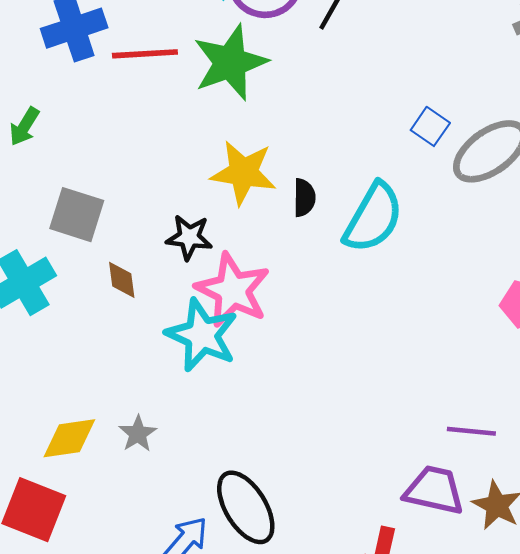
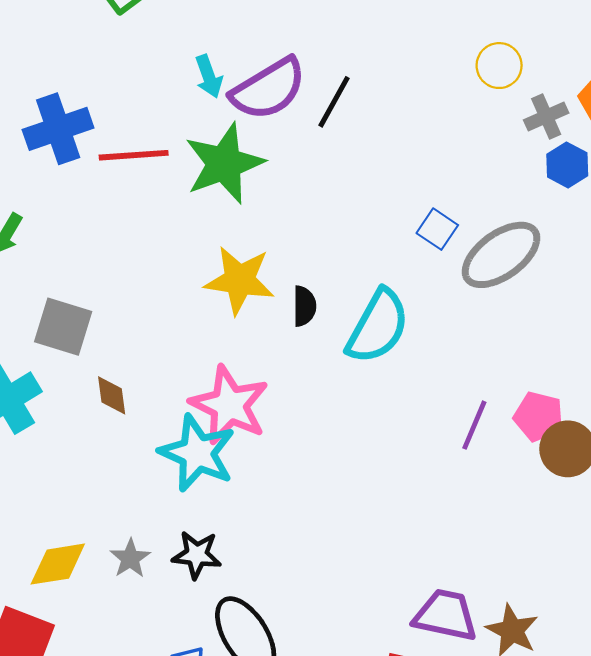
black star: (189, 237) -> (197, 555), moved
purple line: (471, 431) -> (474, 425), moved, turned -72

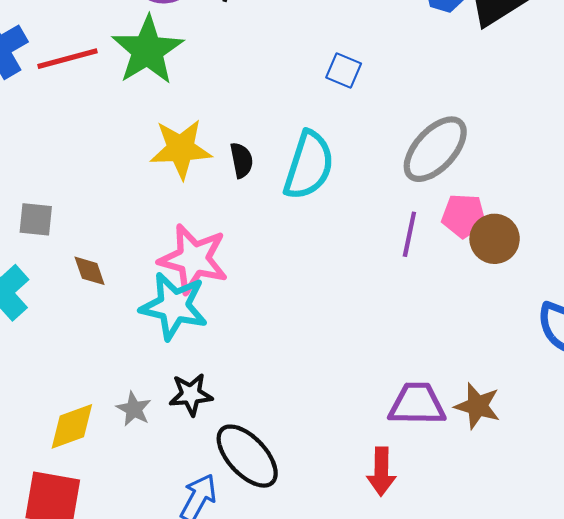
gray ellipse: (501, 255) -> (435, 149), moved
gray square: (63, 327) -> (36, 219), size x0.7

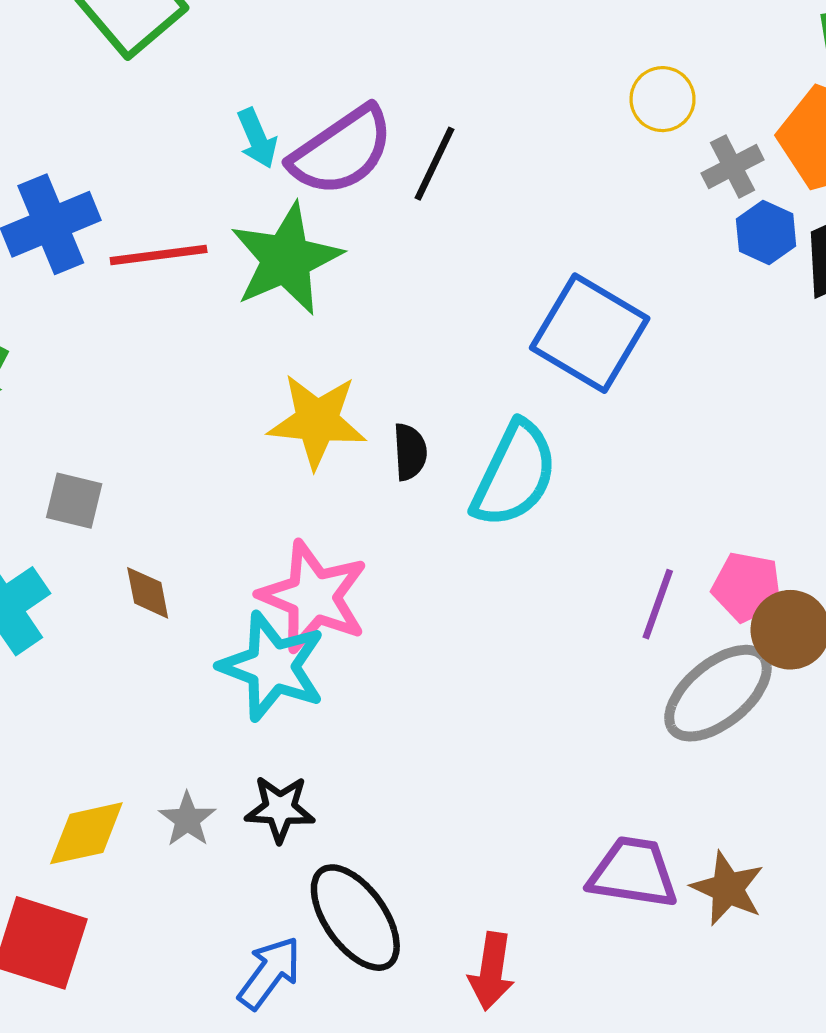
blue square: (344, 71) -> (590, 333), size x2.0
gray ellipse: (435, 149) -> (718, 693), moved
red arrow: (381, 472) -> (491, 971), moved

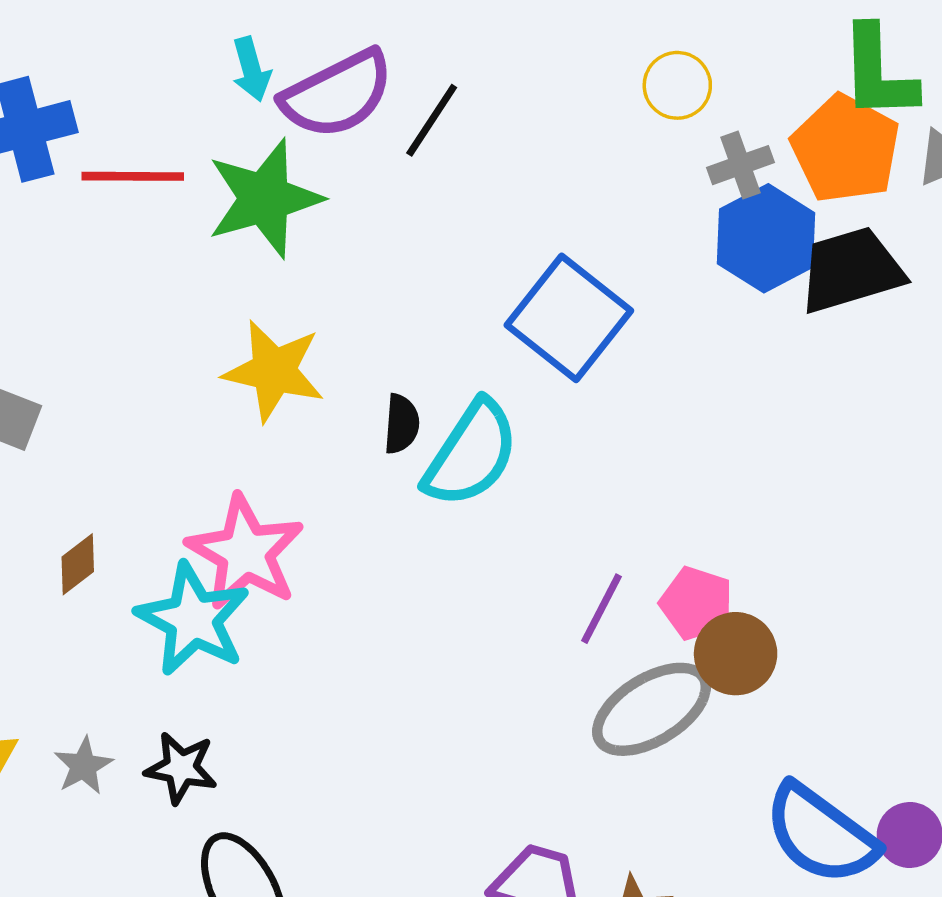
blue hexagon: (766, 232) -> (766, 238), size x1.6
black semicircle: (410, 452) -> (402, 424), moved
brown diamond: (148, 593) -> (78, 564), moved, turned 56

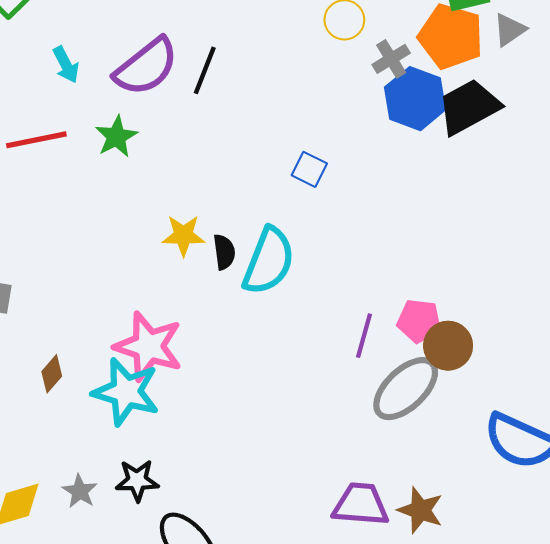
cyan arrow: (251, 69) -> (66, 65), moved
green star: (264, 198) -> (116, 137), size x0.6
blue square: (569, 318) -> (309, 169), size x0.5
yellow star: (274, 371) -> (183, 235), moved, size x0.7

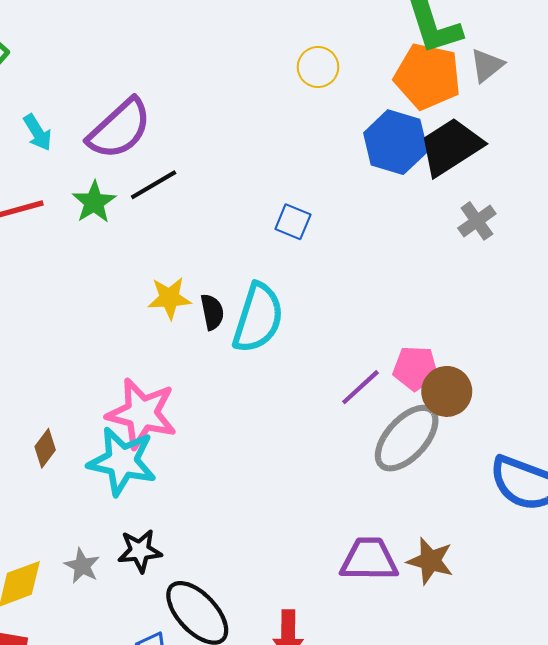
gray cross: (391, 59) -> (477, 221), moved
black line: (205, 70) -> (154, 185), moved, turned 42
purple line: (364, 336) -> (360, 387), turned 36

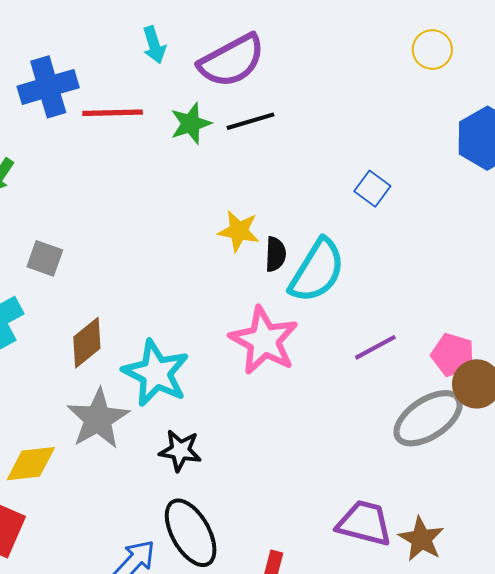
purple line: (360, 387) -> (375, 347), moved
pink star: (142, 413) -> (264, 340), moved
brown diamond: (45, 448) -> (87, 343), size x1.4
black star: (140, 551) -> (180, 451), moved
gray star: (82, 566) -> (98, 419), moved, size x1.8

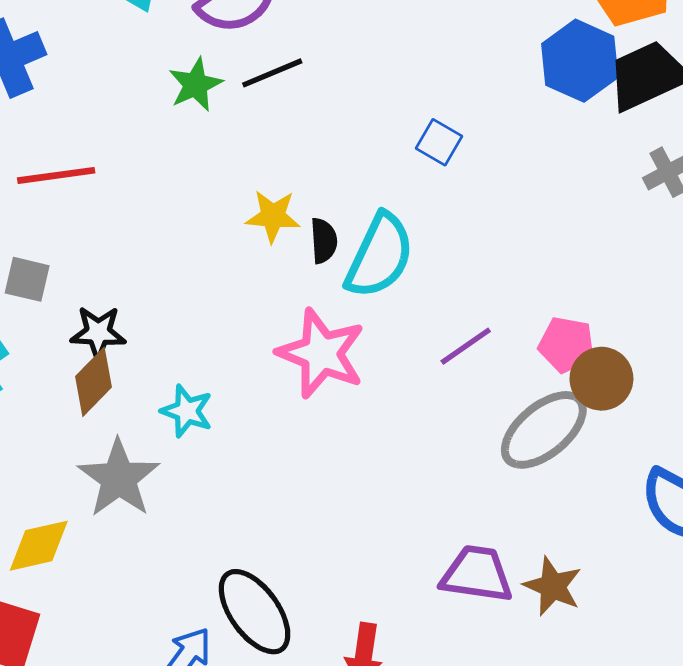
red line: (113, 113) -> (56, 175), moved
cyan star: (156, 373) -> (187, 411), size x0.6
black star: (180, 451) -> (98, 333), moved

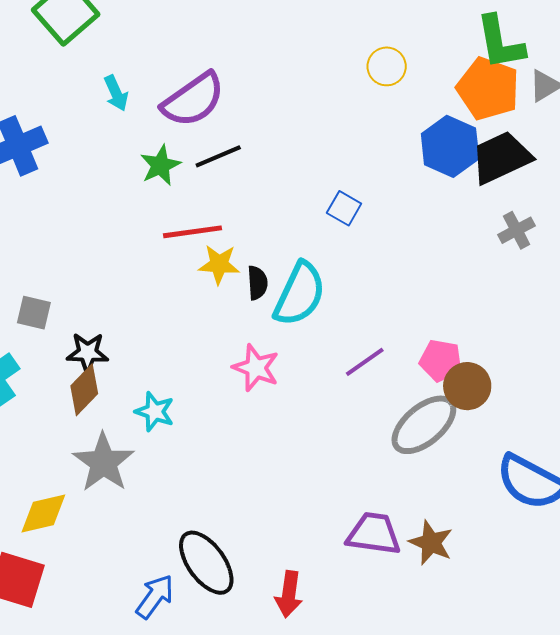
red line: (56, 175) -> (192, 232), moved
pink star: (321, 353) -> (256, 368), size x0.7

